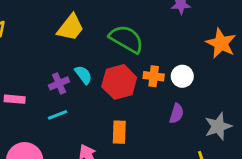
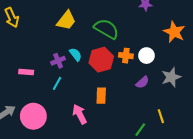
purple semicircle: (177, 113) -> (142, 82), turned 32
cyan line: (58, 115) -> (57, 83), turned -40
gray star: (218, 126) -> (171, 77), moved

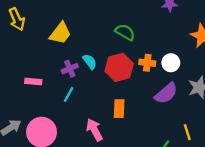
yellow trapezoid: (66, 21) -> (60, 33), moved
green semicircle: (106, 29) -> (125, 32), size x0.7
purple semicircle: (142, 82) -> (166, 93), size x1.5

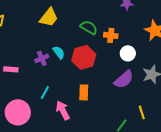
yellow trapezoid: (60, 33) -> (49, 17), moved
orange cross: (147, 63) -> (111, 35), moved
cyan line: (69, 94) -> (45, 92), moved

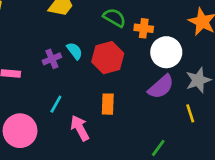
white circle: (128, 53) -> (166, 52), size x1.5
yellow line: (142, 112) -> (190, 113), moved

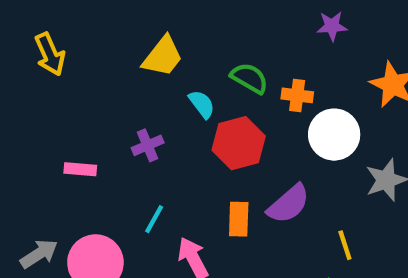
cyan semicircle: (75, 51) -> (202, 104), moved
purple semicircle: (161, 87) -> (289, 204), moved
yellow line: (190, 113) -> (345, 245), moved

